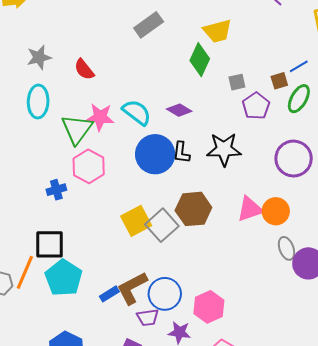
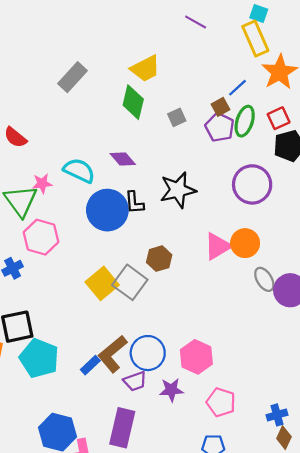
purple pentagon: (256, 106) -> (220, 127), moved
purple diamond: (179, 110) -> (123, 159), turned 30
pink star: (100, 117) -> (42, 183), size x0.7
brown hexagon: (193, 209) -> (159, 259), size x0.7

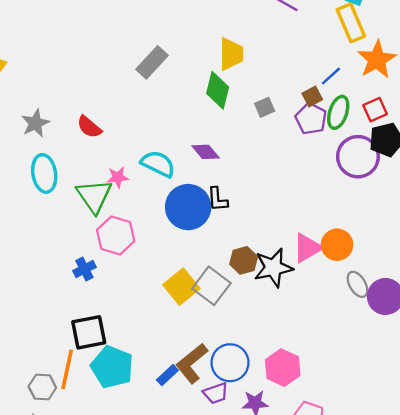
yellow trapezoid: (145, 69) -> (231, 54), turned -64
purple circle: (252, 184) -> (358, 157), moved
black star: (178, 190) -> (273, 268), moved

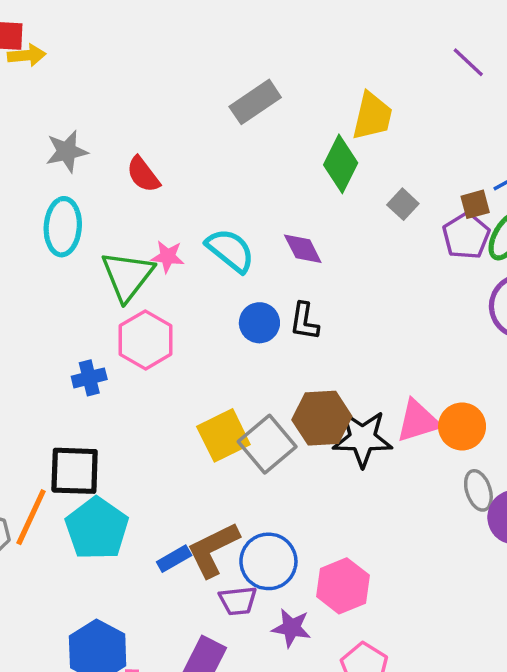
gray square: (265, 107) -> (403, 204), turned -36
blue circle: (188, 207) -> (259, 323), size x0.6
brown hexagon: (244, 260) -> (322, 418), size x1.4

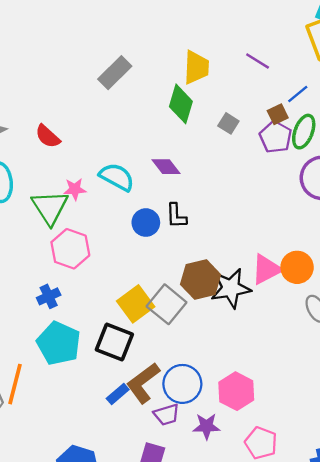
purple line: (468, 62) -> (258, 61), moved
blue cross: (89, 378) -> (49, 296), moved
black square: (75, 471) -> (114, 342), moved, turned 30
cyan pentagon: (97, 529) -> (59, 343), moved

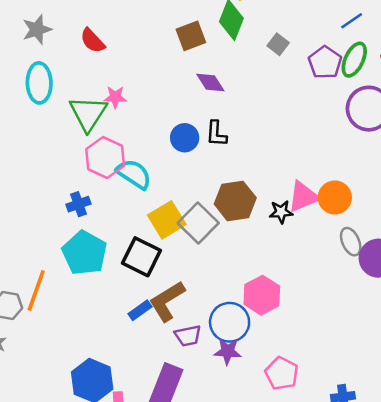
brown square: (278, 114) -> (191, 36), moved, size x1.4
cyan semicircle: (117, 177) -> (134, 174), moved
black star: (231, 288) -> (281, 212), moved, size x0.6
blue circle: (182, 384) -> (230, 322), moved
pink hexagon: (236, 391) -> (262, 295), moved

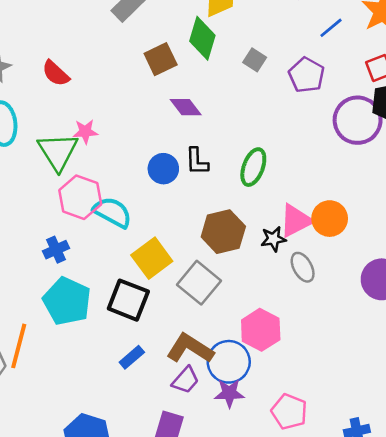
green ellipse: (354, 60) -> (253, 167), moved
gray square: (198, 223) -> (199, 283), moved
gray ellipse: (351, 242) -> (303, 267), moved
brown L-shape: (167, 301) -> (190, 349), moved, turned 69
purple trapezoid: (188, 336) -> (185, 380), turned -32

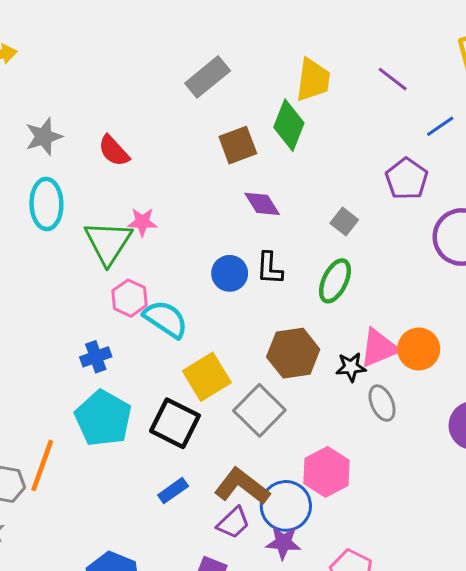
gray square: (255, 60) -> (344, 221), moved
pink hexagon: (80, 197) -> (130, 298), size x0.7

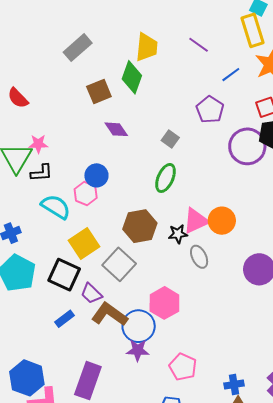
black L-shape: (270, 268) -> (41, 173), moved, turned -95
pink hexagon: (130, 298) -> (86, 194), moved
purple trapezoid: (233, 523) -> (91, 293), moved, turned 90

